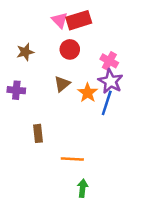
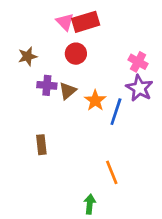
pink cross: (109, 61) -> (138, 62), moved
purple star: (111, 81) -> (139, 88), moved
purple cross: (16, 90) -> (47, 85), moved
orange line: (72, 159) -> (112, 172), moved, turned 65

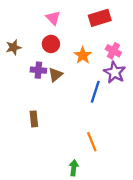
red rectangle: (86, 22) -> (100, 18), moved
red circle: (76, 54) -> (51, 44), moved
brown star: (28, 56) -> (13, 47), moved
orange star: (95, 101) -> (83, 55), moved

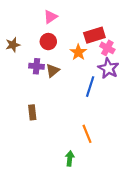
pink triangle: (53, 18) -> (50, 17), turned 40
red rectangle: (100, 18) -> (94, 35), moved

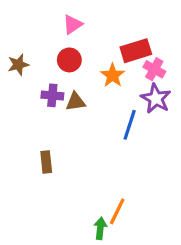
brown triangle: (53, 71) -> (76, 102), turned 32
orange line: (87, 134) -> (117, 211), moved, turned 48

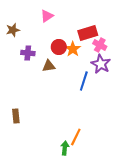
red circle: (69, 60) -> (59, 47), moved
brown star: (18, 65) -> (13, 30), moved
purple cross: (52, 95) -> (28, 53), moved
brown rectangle: (46, 162) -> (16, 116), moved

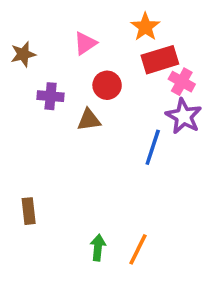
pink triangle: (47, 16) -> (85, 43), moved
orange star: (73, 49) -> (145, 27), moved
green arrow: (65, 148) -> (98, 248), moved

